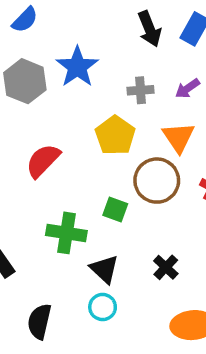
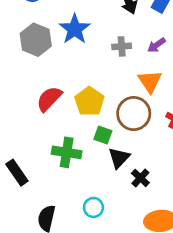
yellow pentagon: (115, 135) -> (89, 101), moved
black triangle: (104, 269) -> (119, 158), moved, turned 30

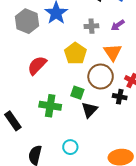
yellow pentagon: (89, 101) -> (75, 53), moved
black cross: (140, 178) -> (120, 97), moved, turned -32

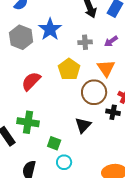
green square: (77, 93) -> (54, 143), moved
green cross: (50, 106) -> (28, 122), moved

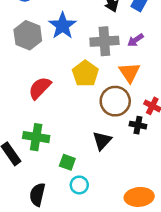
gray cross: (85, 42) -> (104, 41), size x1.6

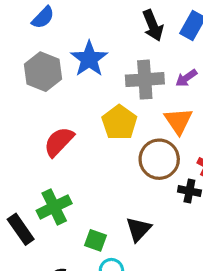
green cross: (36, 137) -> (54, 207), turned -35
black triangle: (102, 141) -> (138, 229), moved

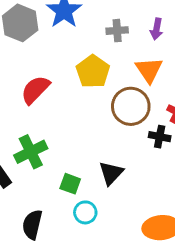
purple arrow: (186, 78) -> (157, 29), turned -45
gray cross: (145, 80) -> (117, 31), size x0.6

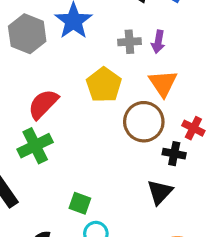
purple arrow: (157, 29) -> (158, 42), moved
green cross: (31, 152) -> (35, 146), moved
black triangle: (111, 173) -> (160, 192), moved

